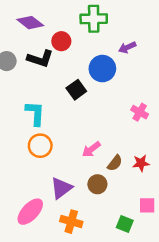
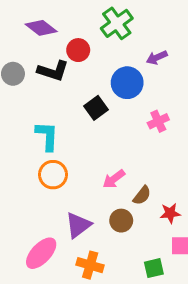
green cross: (94, 19) -> (117, 23), turned -35
pink cross: (140, 112) -> (158, 121), moved, turned 35
red star: (141, 163) -> (170, 213), moved
green square: (125, 224) -> (154, 268), turned -35

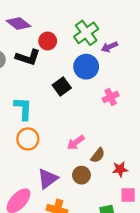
green cross: (117, 23) -> (86, 33), moved

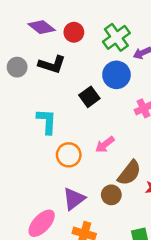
red circle: (48, 41) -> (74, 32), moved
orange circle: (28, 139) -> (69, 155), moved
pink arrow: (76, 142) -> (105, 145), moved
brown semicircle: (98, 155) -> (129, 173), size x1.5

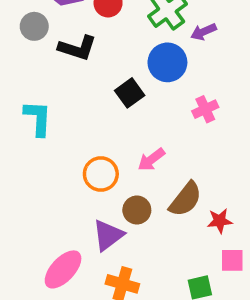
gray circle: (17, 67) -> (34, 26), moved
cyan L-shape: (47, 121) -> (38, 118), moved
brown circle: (111, 195) -> (137, 210), moved

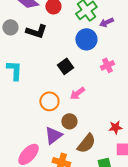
gray circle: (34, 26) -> (10, 27), moved
black square: (130, 93) -> (65, 66), moved
brown semicircle: (185, 199) -> (86, 143), moved

